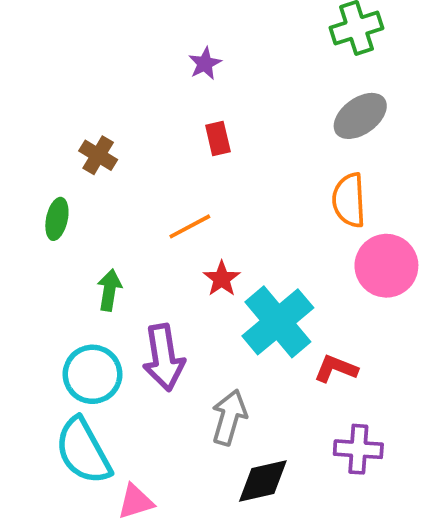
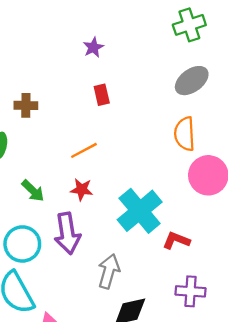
brown cross: (98, 155) -> (26, 105), turned -30
red star: (222, 279) -> (82, 190), moved, turned -30
green arrow: (109, 290) -> (33, 191), turned 125

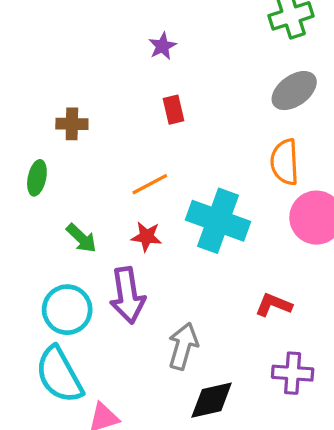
cyan cross: (140, 211) -> (218, 221), moved, turned -30

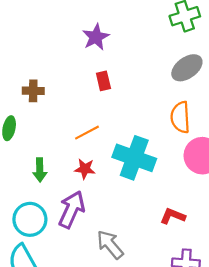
purple star: (162, 46) -> (96, 37), size x1.4
green arrow: (81, 238) -> (40, 170), turned 45
purple arrow: (127, 295) -> (72, 209), turned -147
gray arrow: (183, 346) -> (110, 245), turned -56

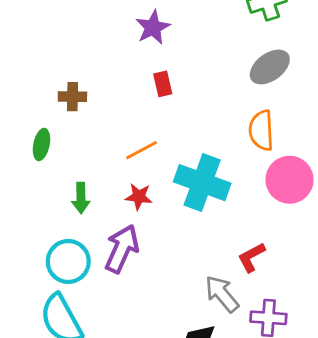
red L-shape: (173, 216) -> (251, 257), turned -50
gray arrow: (110, 245) -> (222, 294), moved

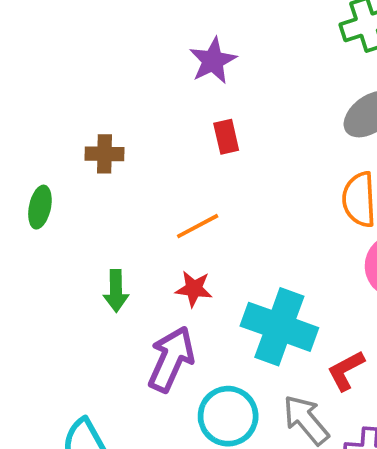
green ellipse: (41, 144) -> (40, 207), moved
cyan cross: (202, 183) -> (279, 327), moved
cyan circle: (68, 261) -> (228, 416), moved

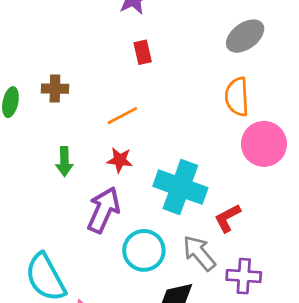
brown cross: (105, 154) -> (55, 89), moved

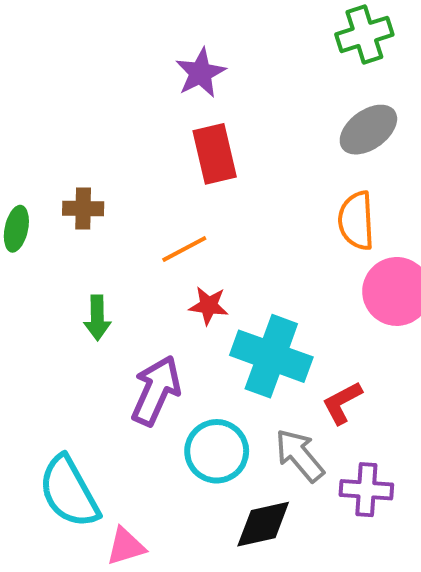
red rectangle: (143, 52) -> (215, 154), size x1.6
red star: (120, 160) -> (209, 306), moved

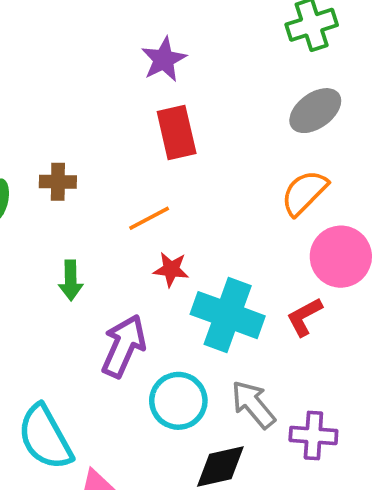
orange semicircle: (356, 221) -> (304, 193), turned 48
red L-shape: (342, 403) -> (304, 317), moved

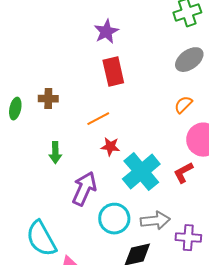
orange semicircle: (304, 193) -> (183, 105), size x0.7
cyan cross: (228, 315) -> (141, 172), turned 30
gray arrow: (253, 404) -> (155, 221), turned 124

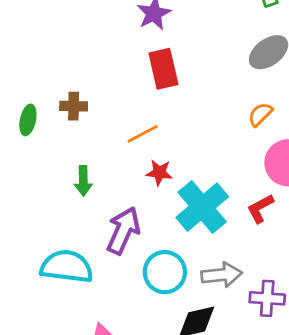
cyan semicircle: (41, 239) -> (67, 267), moved, turned 126

